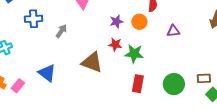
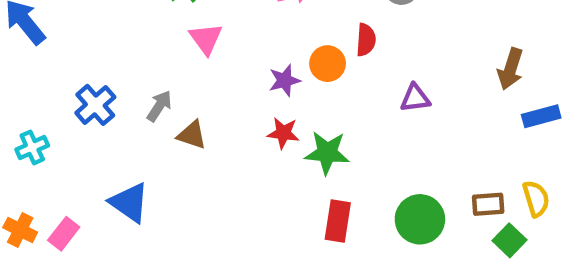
blue cross: (33, 19) -> (95, 105), moved, turned -36
orange circle: (139, 22) -> (328, 64), moved
brown triangle: (92, 62) -> (192, 135), moved, size x0.6

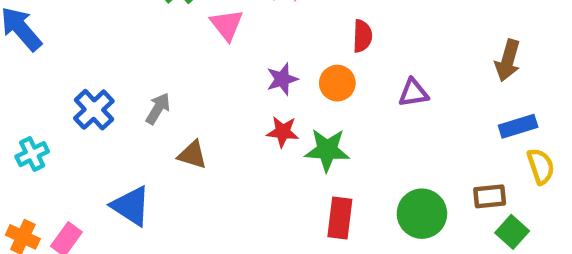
pink triangle: (206, 39) -> (227, 25), moved
orange circle: (328, 64) -> (337, 83), moved
blue rectangle: (541, 116) -> (518, 126), moved
brown triangle: (192, 135) -> (192, 155), moved
yellow semicircle: (536, 199) -> (541, 166), moved

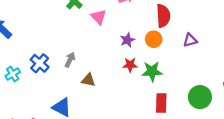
red semicircle: (362, 36) -> (163, 16), size x1.5
cyan cross: (32, 154) -> (13, 74), moved

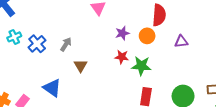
cyan cross: (13, 74) -> (14, 37), moved
brown triangle: (88, 80) -> (81, 66), turned 40

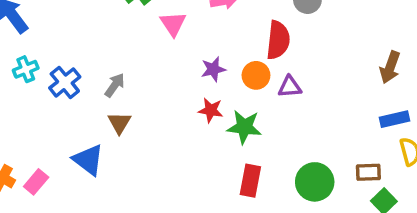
purple triangle: (181, 42) -> (290, 87), moved
brown triangle: (81, 66) -> (119, 123), moved

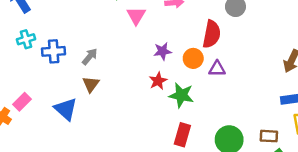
blue cross: (65, 82) -> (54, 51), turned 30
red star: (211, 110) -> (158, 81), turned 30
pink rectangle: (36, 182) -> (22, 102), moved

